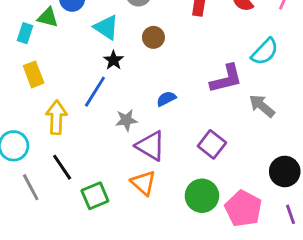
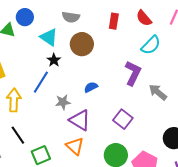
brown circle: (153, 37) -> (82, 44), size x1.5
cyan semicircle: (265, 52) -> (151, 45), moved
purple L-shape: (226, 79) -> (133, 73), turned -50

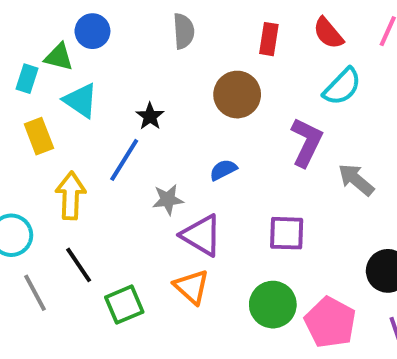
gray semicircle: (71, 17) -> (184, 31), turned -102
cyan triangle: (49, 37) -> (81, 100), moved
brown circle: (82, 44) -> (237, 95), moved
purple square: (123, 119) -> (287, 233), turned -36

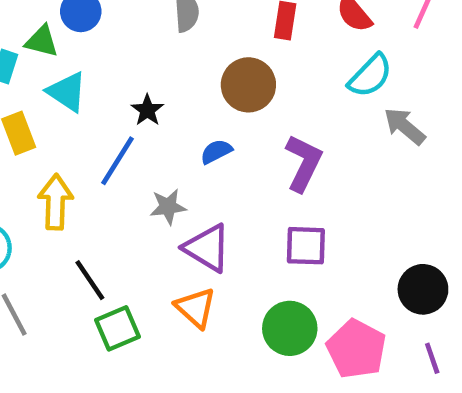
purple L-shape: (306, 142) -> (304, 163), moved
blue semicircle: (223, 170) -> (216, 152), moved
gray arrow: (356, 180) -> (405, 126), moved
black line: (79, 265) -> (90, 280), moved

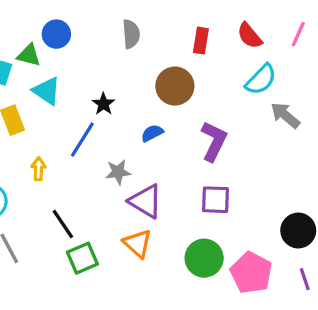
yellow arrow: (55, 202) -> (39, 169), size x0.6

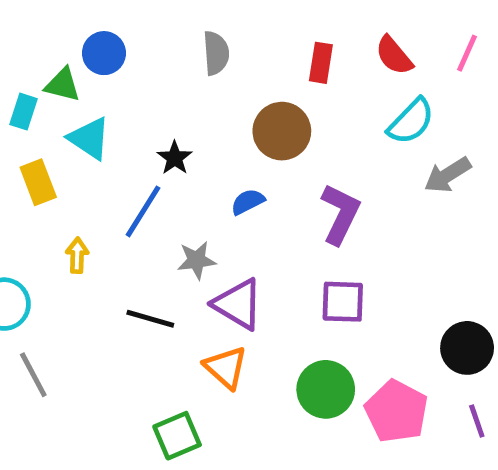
gray arrow: (285, 115) -> (448, 175), turned -72
black line: (63, 224) -> (150, 319), moved, turned -40
green square: (82, 258) -> (177, 436), moved

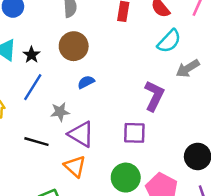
brown circle: (282, 131) -> (74, 46), moved
black star: (175, 158) -> (32, 55), moved
purple L-shape: (340, 214) -> (154, 96), moved

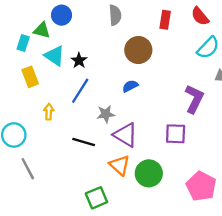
brown circle: (74, 46) -> (138, 50), moved
green circle: (126, 178) -> (149, 173), moved

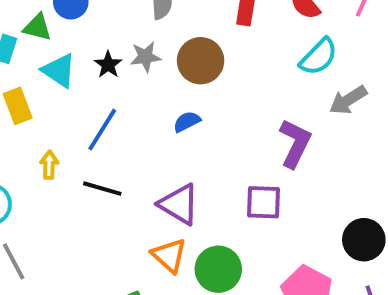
black star: (79, 60) -> (108, 65), moved
gray star: (106, 114) -> (145, 57), moved
black line: (84, 142) -> (102, 189), moved

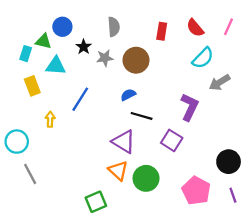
black star: (108, 65) -> (84, 47), moved
cyan triangle: (59, 71) -> (56, 66), turned -30
black line: (102, 189) -> (142, 116), moved
purple square: (264, 202) -> (172, 140), turned 30

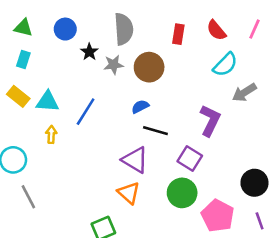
gray semicircle: (114, 27) -> (124, 29), size x1.4
green triangle: (43, 41) -> (23, 28), moved
cyan triangle: (56, 66) -> (47, 101), moved
yellow rectangle: (32, 86) -> (18, 96), moved, turned -30
green circle: (146, 178) -> (182, 193), moved

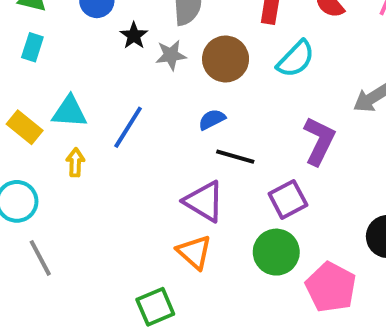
cyan semicircle: (225, 65) -> (296, 59), moved
yellow rectangle: (18, 96) -> (25, 127), moved
purple square: (190, 159) -> (288, 199), turned 30

